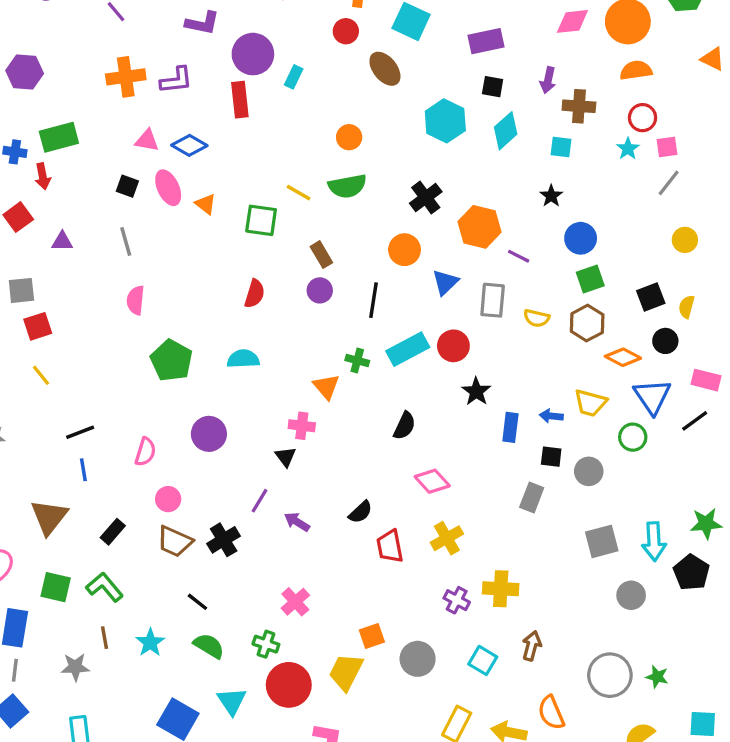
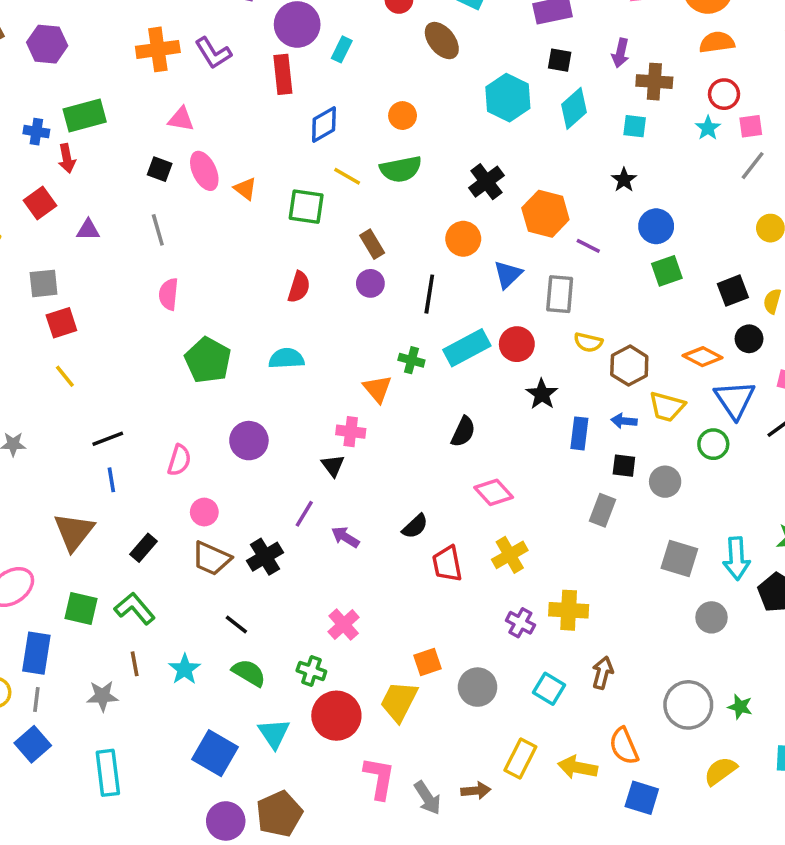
purple L-shape: (176, 80) -> (213, 53), turned 64
blue diamond: (189, 145) -> (324, 124), moved, turned -60
yellow semicircle: (537, 318) -> (588, 342), moved
brown hexagon: (587, 323) -> (629, 366), moved
gray square: (602, 541) -> (679, 558), turned 32

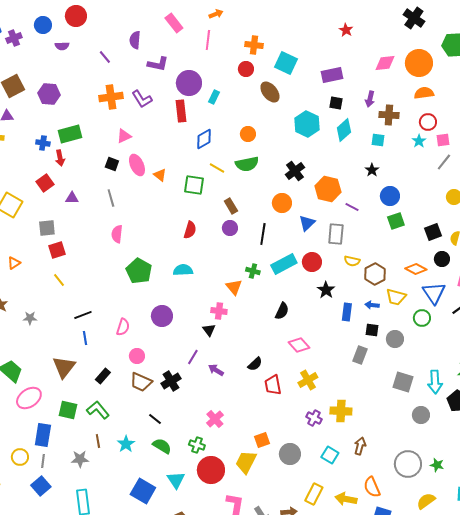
pink triangle: (181, 119) -> (124, 136), turned -35

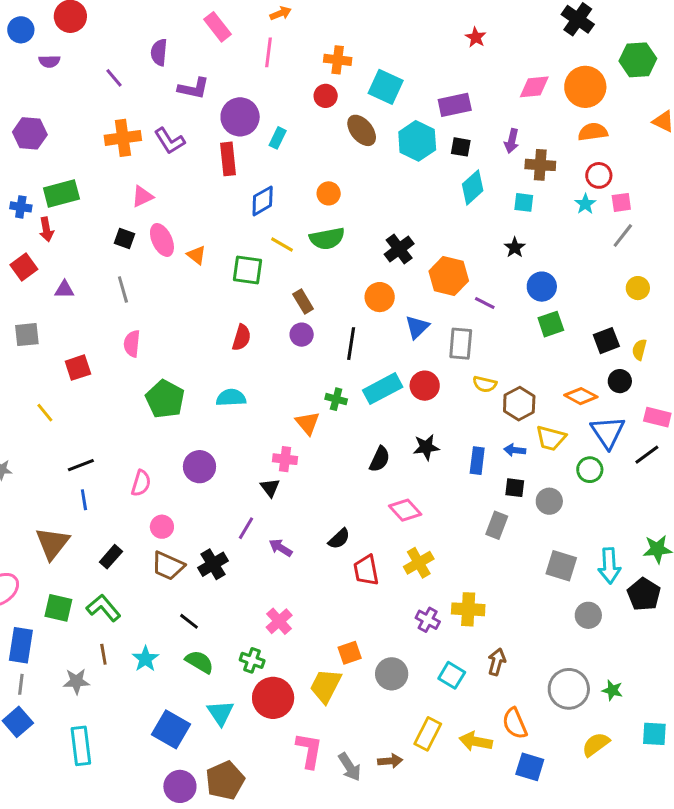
cyan hexagon: (307, 124) -> (417, 141), moved
red square: (57, 250) -> (78, 368), moved
black star: (326, 290) -> (426, 447), moved, turned 30

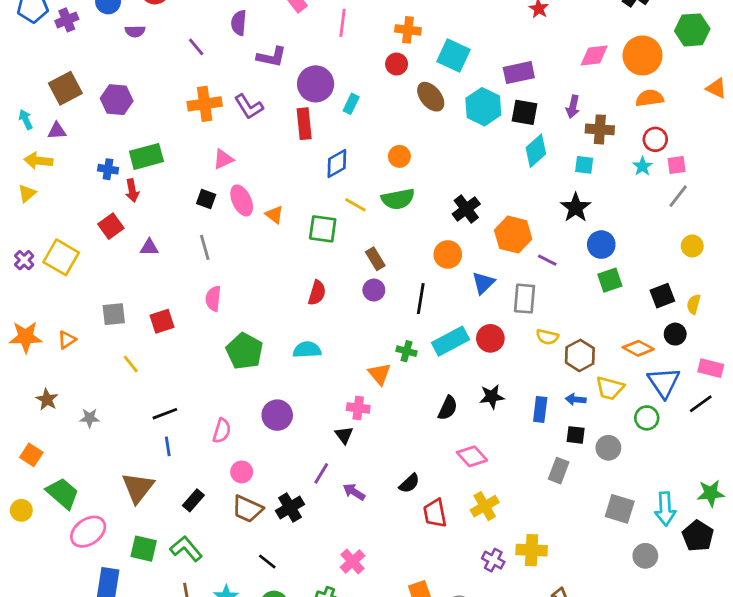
black square: (461, 147) -> (525, 112), size x1.4
black star: (515, 247) -> (576, 208), size x1.5
gray square: (27, 335) -> (114, 314), moved

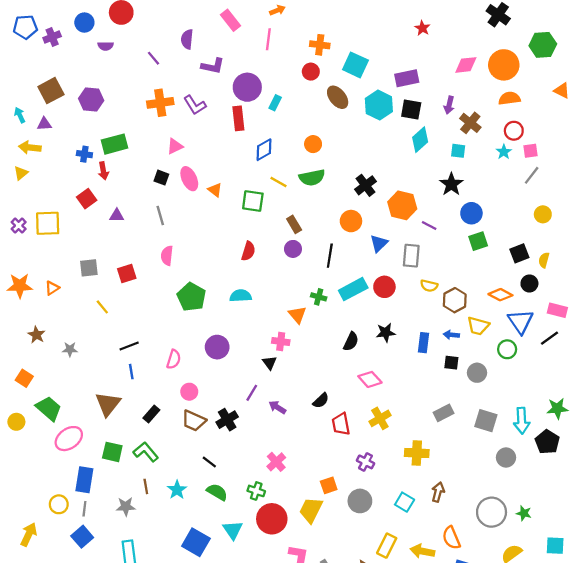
brown cross: (600, 129) -> (470, 123), turned 35
yellow square: (61, 257) -> (48, 223), turned -32
gray rectangle: (559, 471) -> (444, 413), moved, turned 42
purple cross: (493, 560) -> (365, 462), moved

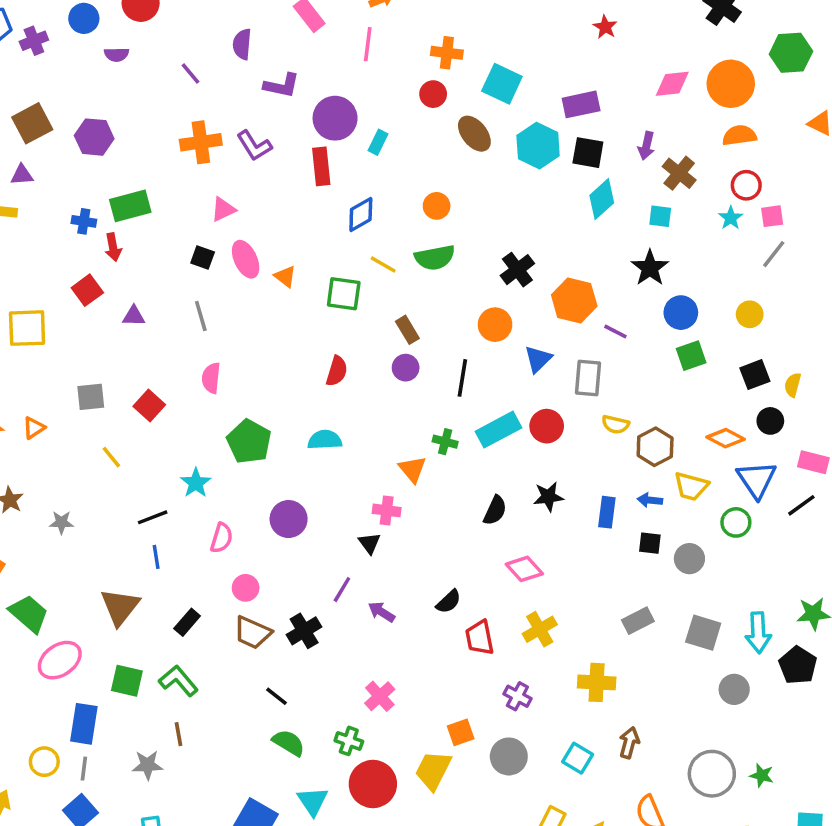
yellow circle: (543, 214) -> (750, 314), moved
red square: (127, 273) -> (149, 405), turned -30
cyan star: (177, 490) -> (196, 483), moved

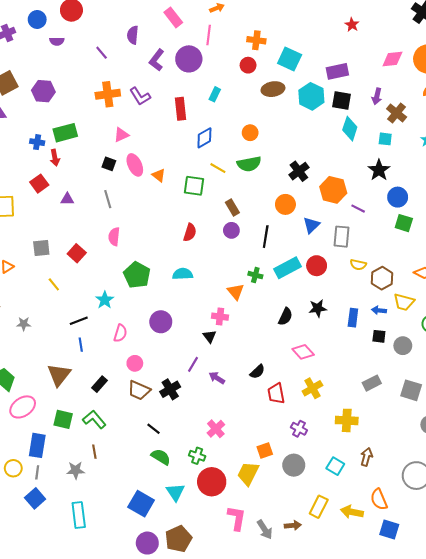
purple L-shape: (282, 85) -> (157, 60), turned 115
purple circle: (335, 118) -> (189, 59), moved
brown ellipse: (474, 134) -> (273, 89), turned -60
cyan diamond: (602, 199) -> (350, 129), turned -30
green square: (691, 356) -> (404, 223), turned 36

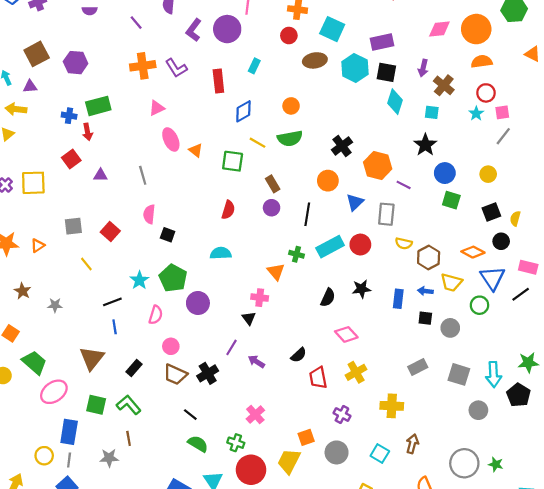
black square: (109, 164) -> (168, 235), moved
green pentagon: (137, 275) -> (173, 278), moved

